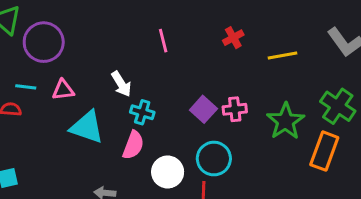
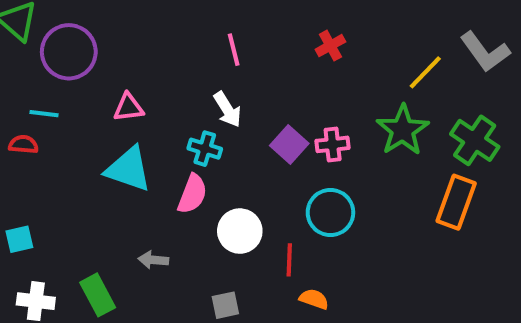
yellow line: (283, 56) -> (425, 72), moved, turned -36
white arrow: (121, 84) -> (227, 109), moved
pink triangle: (63, 90) -> (129, 107), moved
green star: (286, 121) -> (403, 130), moved
cyan circle: (214, 159) -> (330, 212), moved

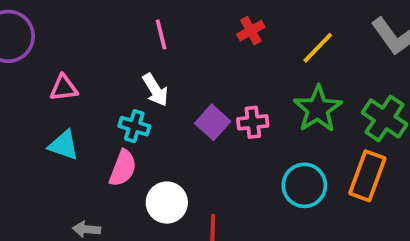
yellow line: (425, 72) -> (318, 48), moved
cyan triangle: (129, 169) -> (64, 145), size x0.7
cyan circle: (330, 212) -> (304, 185), moved

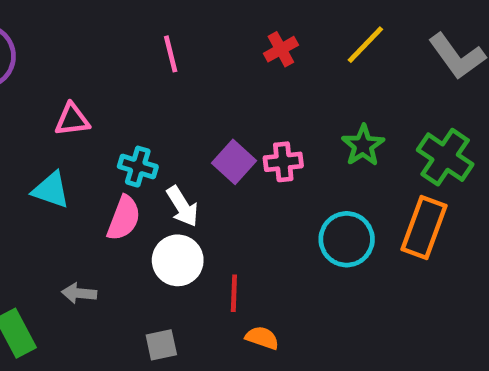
yellow line: (318, 48) -> (365, 45), moved
pink triangle: (64, 88) -> (72, 120), moved
white arrow: (155, 90) -> (182, 206), moved
green star: (318, 109) -> (363, 145), size x0.7

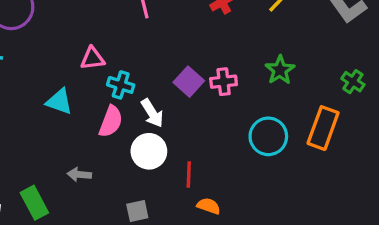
pink triangle: (72, 120) -> (92, 58), moved
green cross: (445, 157) -> (353, 82), moved, size x0.6

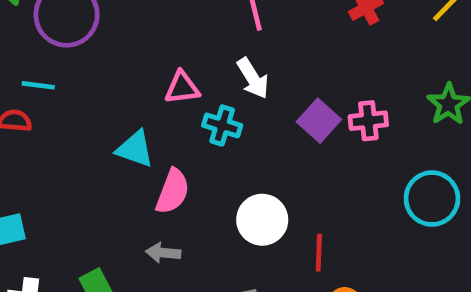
white arrow: (152, 113) -> (253, 78), moved
pink semicircle: (111, 121) -> (173, 191), moved

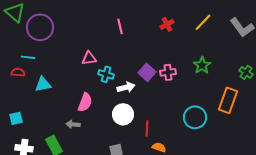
white arrow: (253, 78) -> (126, 87), moved, turned -72
cyan triangle: (135, 149) -> (43, 84), moved, turned -30
cyan circle: (432, 199) -> (195, 117), moved
gray arrow: (163, 253) -> (73, 124), moved

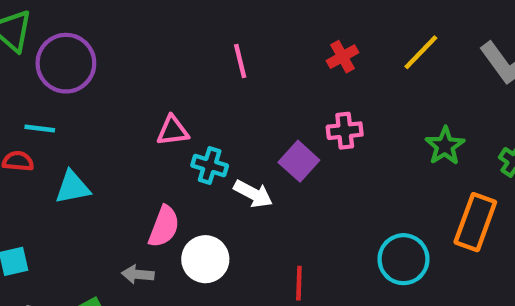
green star: (202, 65) -> (445, 146), moved
pink cross: (168, 72) -> (345, 131), moved
white arrow: (126, 87) -> (253, 194), turned 42
white circle: (123, 114) -> (205, 259), moved

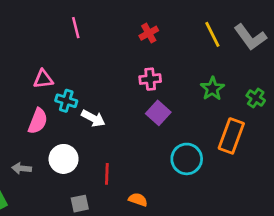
yellow line: (421, 52) -> (212, 34), moved, turned -70
pink line: (240, 61) -> (76, 28), moved
purple square: (299, 161) -> (158, 113), moved
pink semicircle: (164, 227) -> (38, 121), moved
red line: (299, 283) -> (107, 174), moved

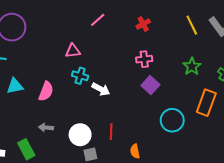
pink line: (76, 28) -> (98, 20), moved, turned 63
pink triangle: (43, 79) -> (73, 51), moved
pink semicircle: (38, 121) -> (46, 91), moved
white circle: (64, 159) -> (80, 135), moved
orange semicircle: (138, 200) -> (135, 151), turned -120

